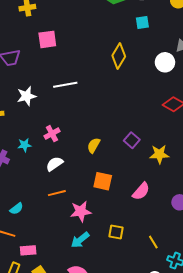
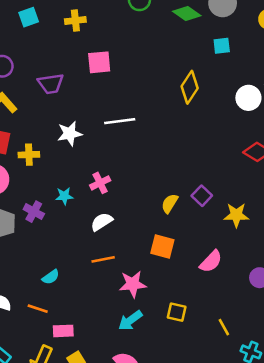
yellow semicircle: (94, 145) -> (170, 203), moved

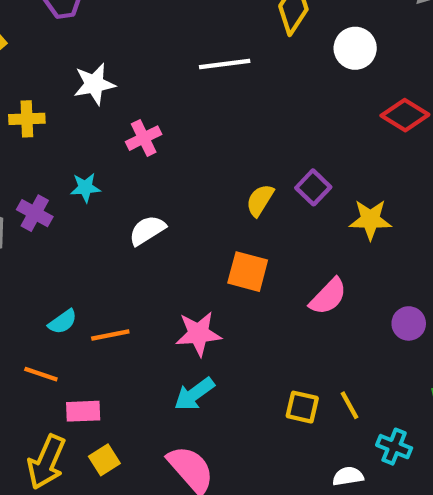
white circle: (248, 98) -> (355, 48), moved
white line: (120, 121) -> (225, 64), moved
pink cross: (100, 183) -> (144, 138), moved
orange line: (103, 259) -> (110, 335), moved
yellow square: (177, 312) -> (302, 407), moved

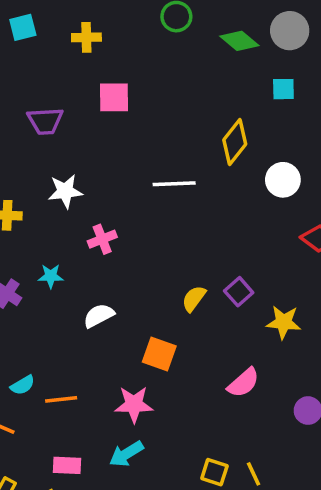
orange square: (248, 272) -> (159, 354), moved
pink rectangle: (83, 411) -> (67, 465), moved

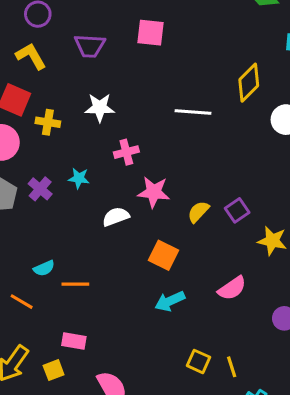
pink star: (134, 404) -> (154, 192), moved
cyan arrow: (126, 454) -> (170, 301), moved

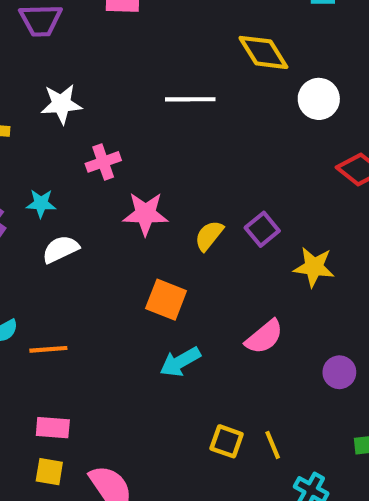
yellow diamond: (249, 83) -> (263, 52), turned -72
white semicircle: (116, 217) -> (61, 249), moved
yellow square: (54, 370) -> (49, 472), moved, turned 35

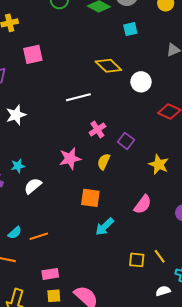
pink cross: (103, 162) -> (97, 130), moved
purple square: (262, 229) -> (126, 141), moved
yellow star: (314, 267) -> (159, 164), turned 30

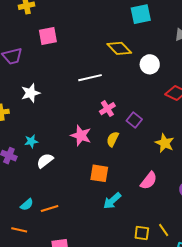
cyan square: (130, 29) -> (141, 14), size x1.5
pink star: (70, 159) -> (81, 135), turned 30

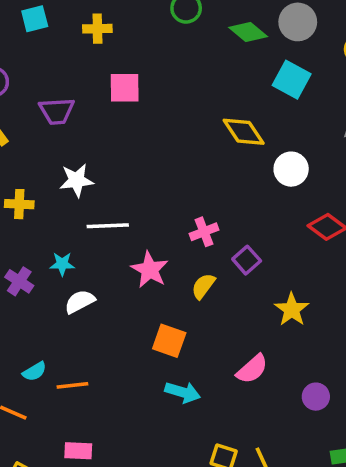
cyan square: (141, 14) -> (292, 80), turned 30
white line: (90, 78) -> (108, 226), moved
cyan arrow: (112, 201) -> (183, 392), turned -132

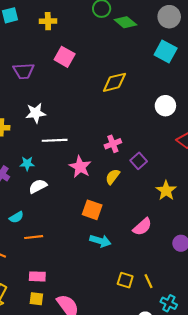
green diamond: (248, 32) -> (125, 22), moved
pink square: (125, 88) -> (65, 57), turned 30
yellow diamond: (244, 132) -> (114, 82), moved, turned -70
cyan semicircle: (34, 371) -> (16, 217), moved

